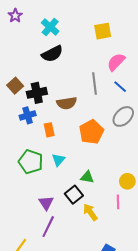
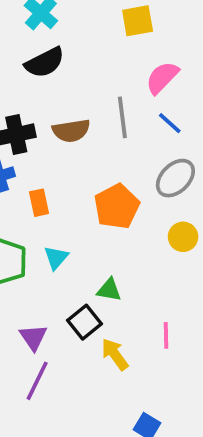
brown semicircle: (67, 103) -> (71, 131), moved
yellow circle: (127, 181) -> (183, 237), moved

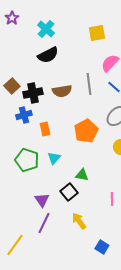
yellow arrow: (115, 354) -> (79, 221), moved

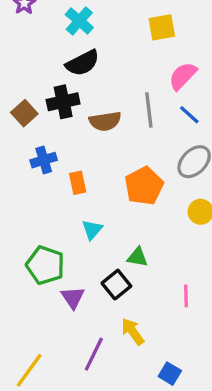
black cross: (33, 93) -> (63, 102), moved
green pentagon: (27, 160) -> (45, 265), moved
purple line: (44, 223) -> (94, 354), moved

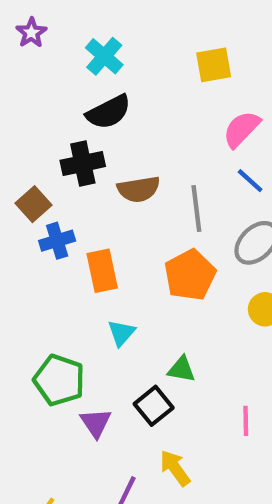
gray line: (149, 110) -> (196, 209), moved
brown square: (24, 113) -> (33, 204), moved
orange rectangle: (78, 183) -> (102, 271), size x1.4

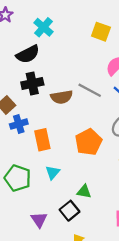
yellow square: (214, 65) -> (101, 32), turned 30
black semicircle: (109, 112) -> (28, 54), moved
gray line: (196, 209) -> (90, 90), moved, turned -55
green pentagon: (59, 380) -> (18, 178), moved

